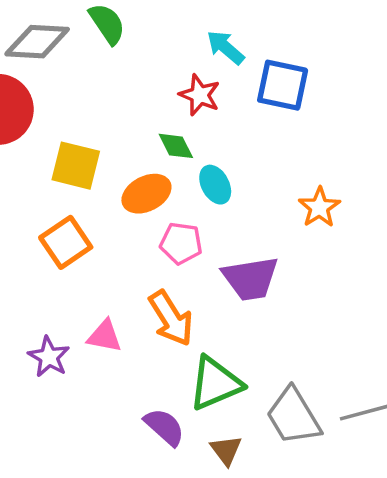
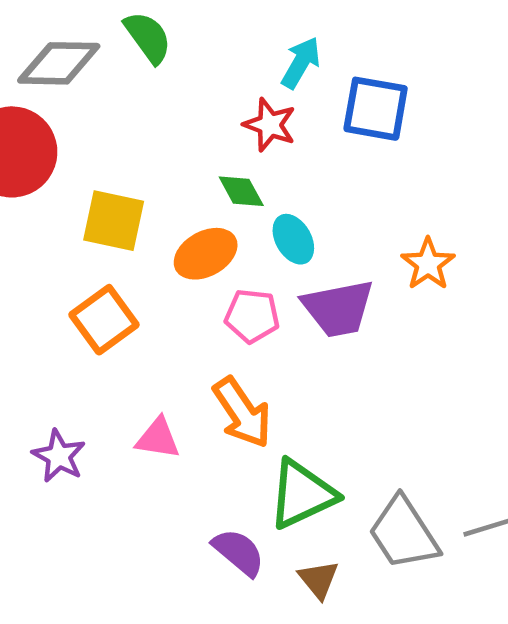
cyan arrow: (225, 47) -> (301, 63), turned 81
purple trapezoid: (250, 279) -> (338, 308), moved
purple star: (49, 357) -> (59, 456), moved

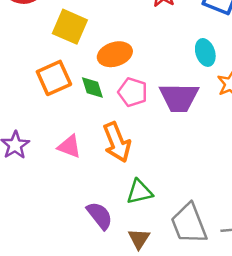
green diamond: (241, 191) -> (92, 87), moved
cyan ellipse: (293, 239) -> (205, 52), moved
green triangle: (302, 494) -> (139, 192), size x0.7

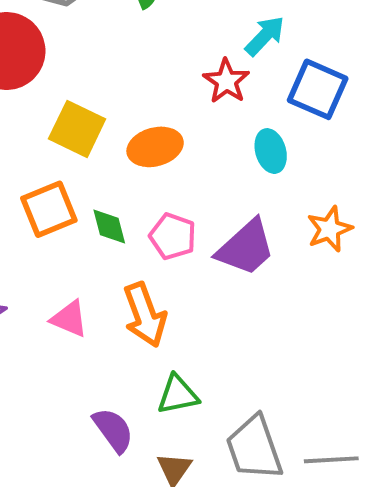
cyan ellipse: (205, 52) -> (271, 151), moved
orange ellipse: (115, 54) -> (155, 147), moved
purple trapezoid: (179, 98) -> (246, 248), turned -45

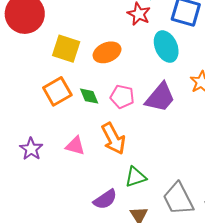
cyan ellipse: (271, 151) -> (166, 47), size x1.4
purple semicircle: (113, 430) -> (105, 199), turned 100

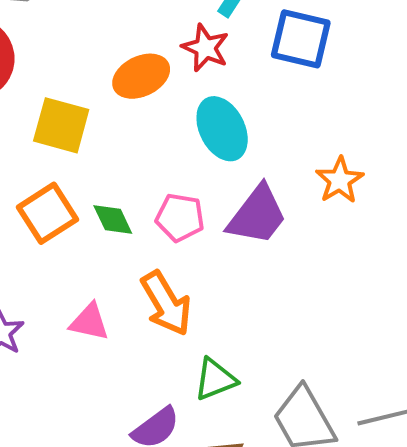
cyan ellipse: (166, 47) -> (222, 129), moved
orange ellipse: (107, 52) -> (141, 76), moved

